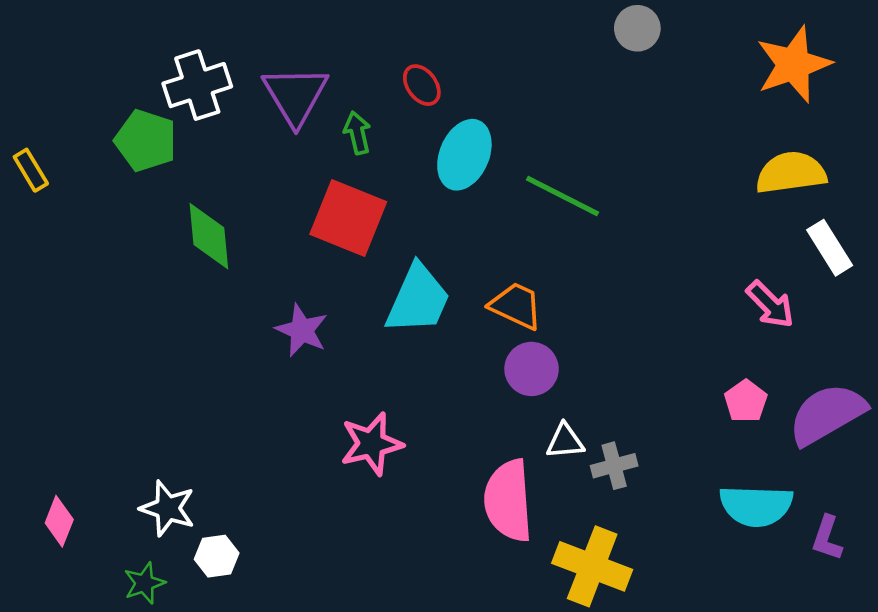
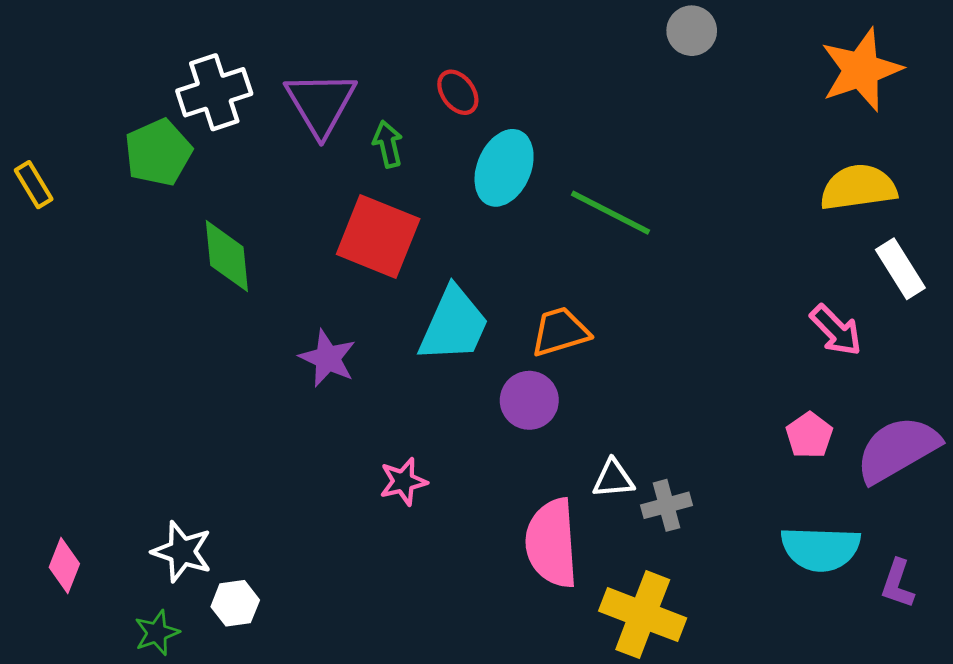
green pentagon: (146, 141) -> (158, 152), turned 30
orange trapezoid: (516, 306) -> (560, 332), turned -42
purple circle: (532, 369) -> (529, 400), moved
pink star: (371, 444) -> (403, 482), size x0.7

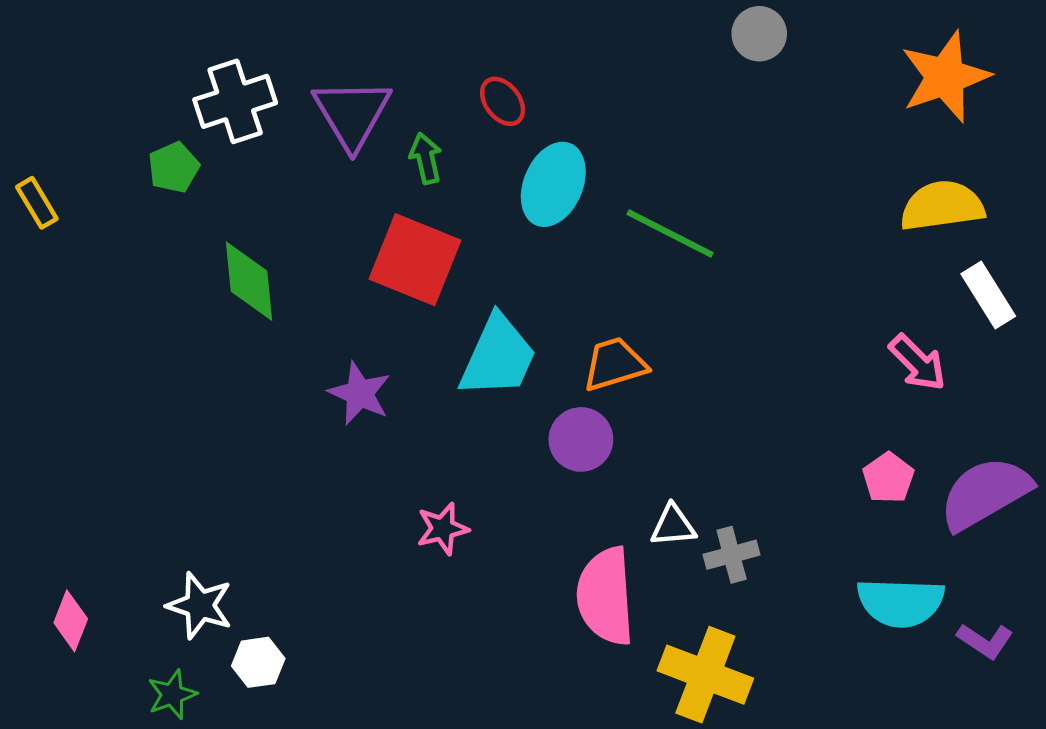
green pentagon: (158, 152) -> (174, 167), size x0.7
purple L-shape: (898, 584) -> (985, 641), turned -75

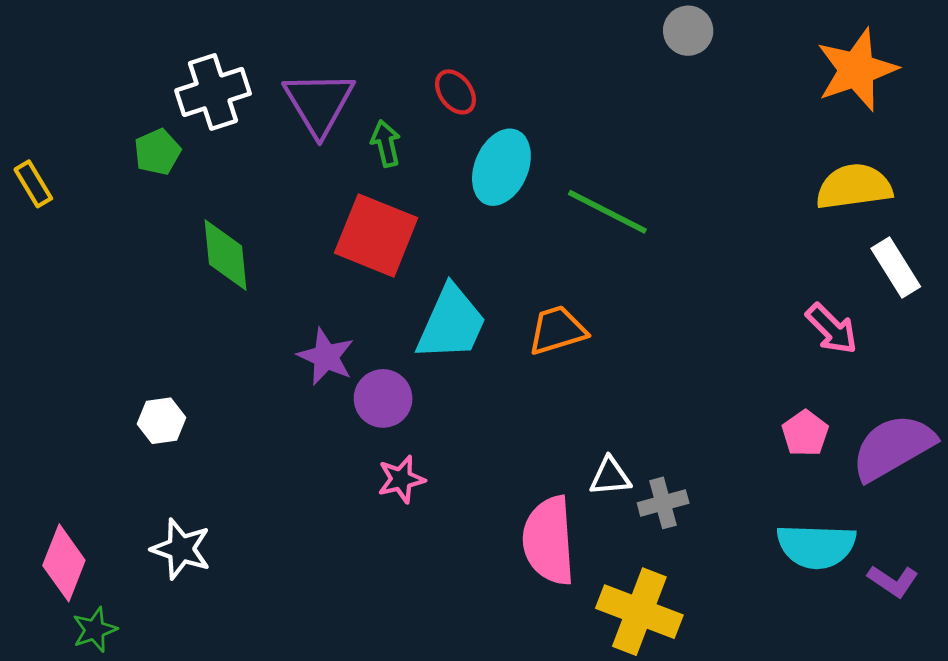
purple circle: (581, 439) -> (383, 398), moved
pink diamond: (71, 621) -> (64, 563), size x1.4
white hexagon: (258, 662) -> (161, 421), moved
green star: (172, 695) -> (95, 630), moved

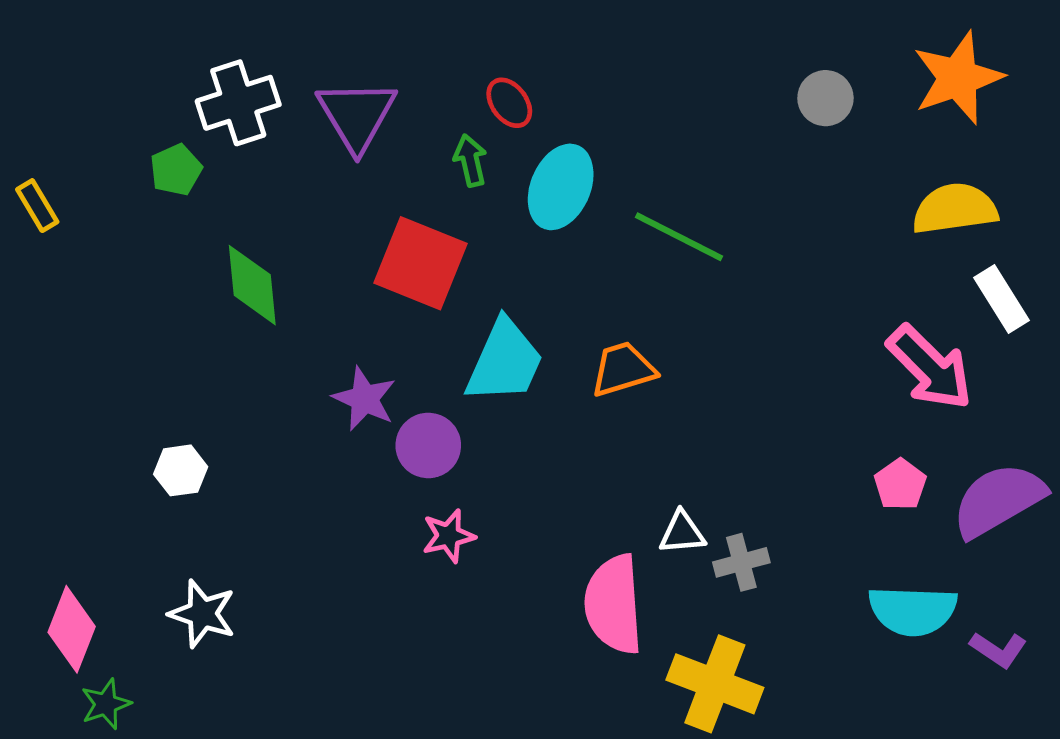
gray circle: (688, 31) -> (825, 98), moved
green arrow: (386, 144) -> (470, 160), moved
pink arrow: (832, 329) -> (930, 368), size x1.5

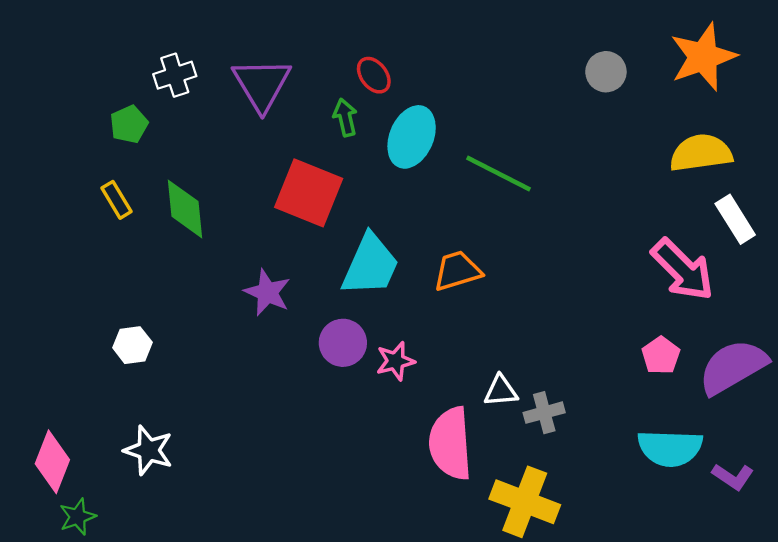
white cross: (238, 103) -> (175, 75), size x0.7
yellow rectangle: (37, 206) -> (116, 200), moved
purple circle: (428, 445) -> (343, 343), moved
pink star: (449, 536) -> (396, 361), moved

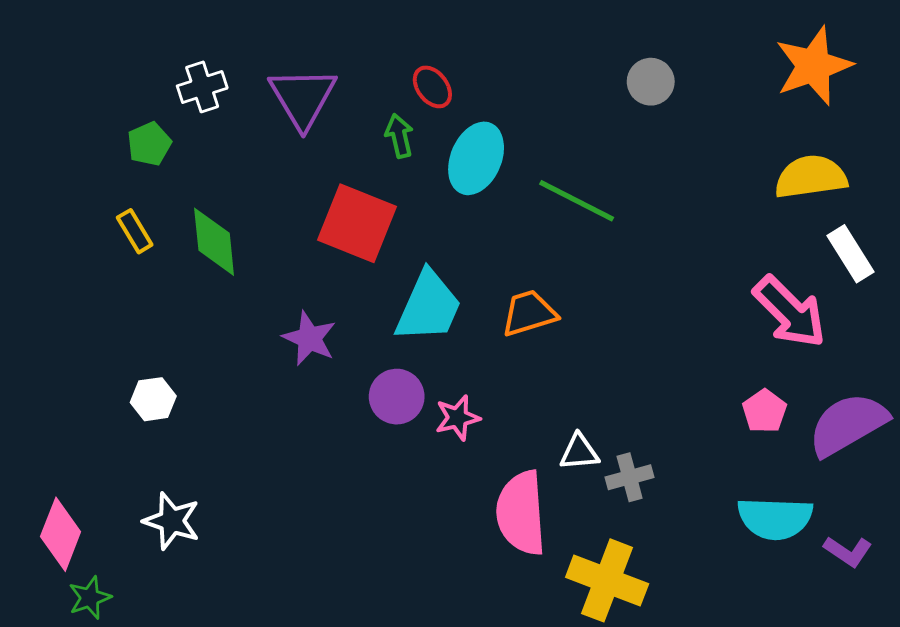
gray circle: (606, 72) -> (651, 82), moved

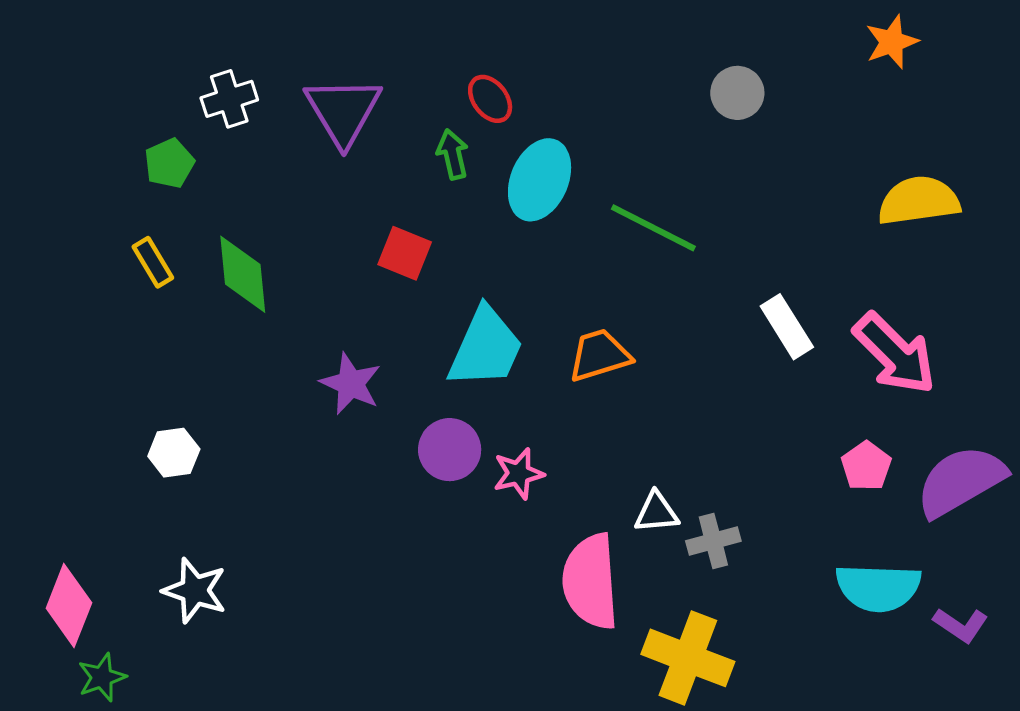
orange star: (813, 66) -> (892, 42), moved, size x0.6
red square: (357, 223) -> (405, 253), size x0.6
white rectangle: (850, 254) -> (787, 327), moved

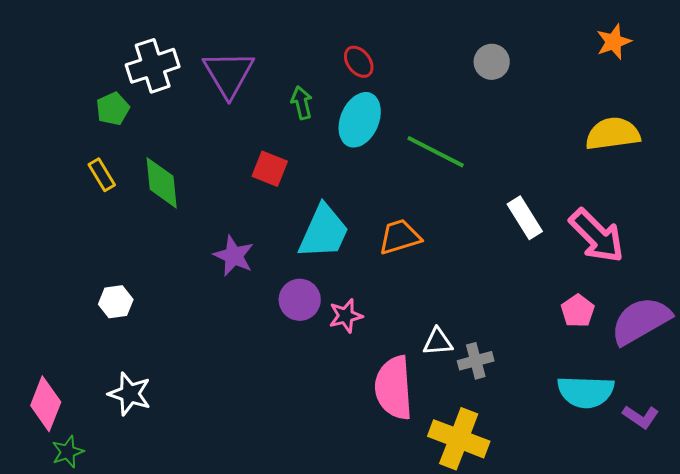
orange star: (892, 42) -> (614, 42), moved
white cross: (229, 99) -> (153, 66), size x1.4
red ellipse: (490, 99) -> (359, 62), moved

